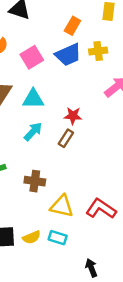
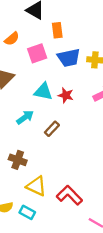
orange rectangle: (72, 26) -> (57, 30), moved, turned -49
cyan triangle: (33, 99) -> (43, 91), moved
red star: (73, 116) -> (66, 95), moved

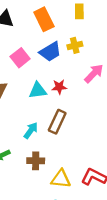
orange rectangle: (57, 30) -> (44, 19), moved, size x1.5
cyan arrow: (25, 117) -> (31, 130), moved
brown rectangle: (52, 129) -> (57, 122), size x1.5

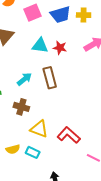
brown rectangle: (57, 122) -> (50, 78), turned -55

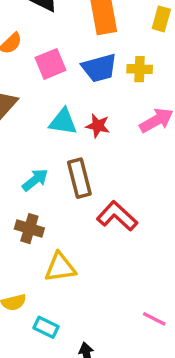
yellow triangle: (39, 129) -> (60, 267), turned -30
red L-shape: (69, 135) -> (117, 216), moved
cyan rectangle: (33, 152) -> (46, 327), moved

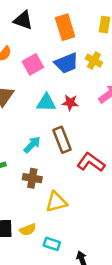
yellow cross: (140, 69) -> (94, 61), turned 35

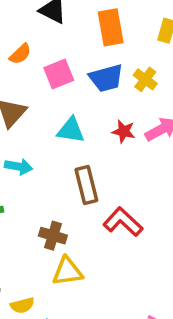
red star: (70, 103) -> (124, 131), moved
cyan arrow: (32, 145) -> (19, 167), moved, turned 48
brown cross: (32, 178) -> (53, 236), moved

